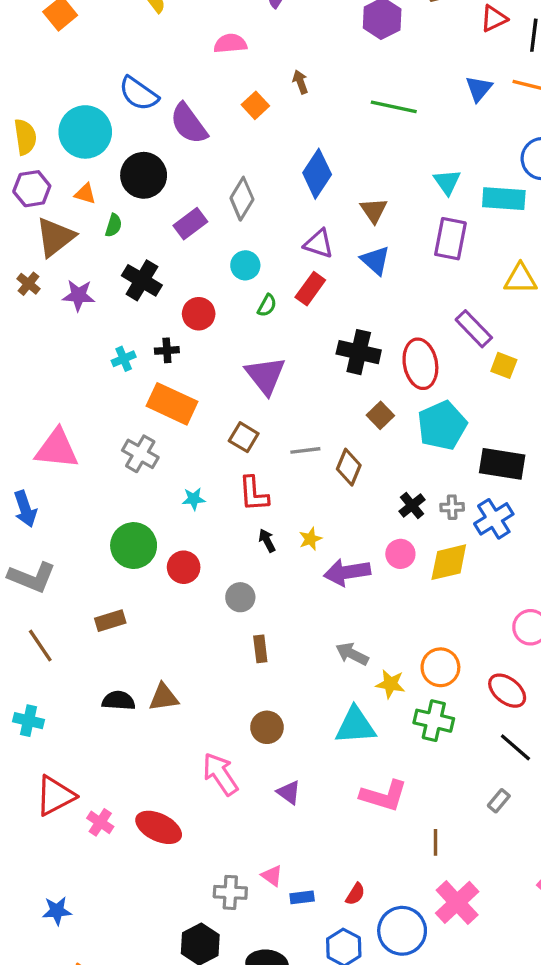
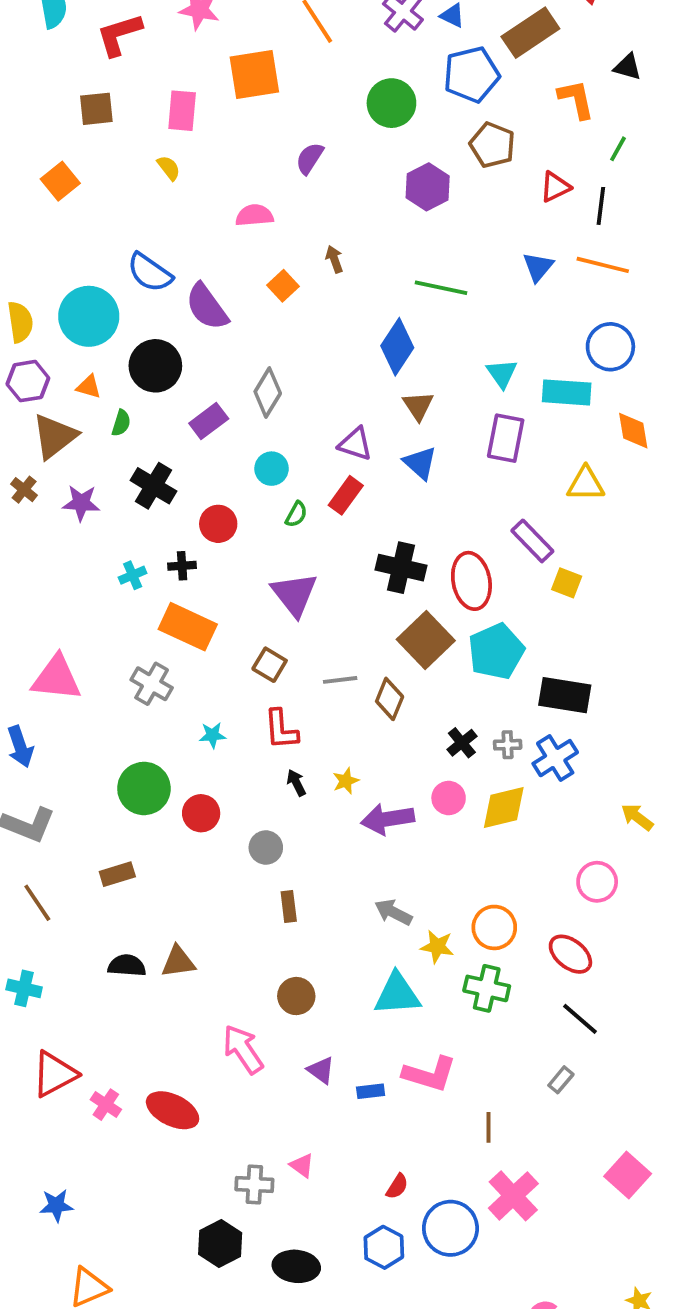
blue diamond: (317, 174) -> (397, 347), moved
brown square: (380, 415) -> (426, 640), size x1.8
blue rectangle: (302, 897) -> (371, 1091), moved

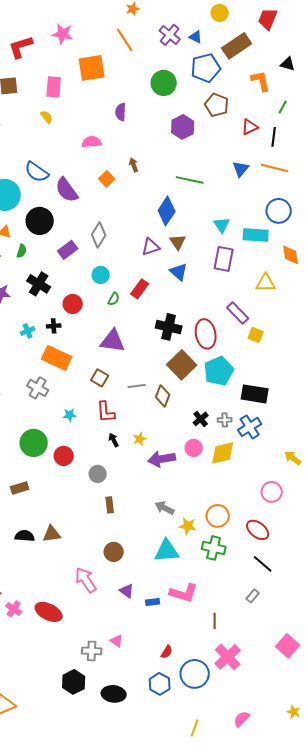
purple semicircle: (310, 158) -> (121, 112), turned -30
purple triangle: (355, 444) -> (151, 247), moved, turned -36
purple triangle: (294, 594) -> (113, 341), turned -44

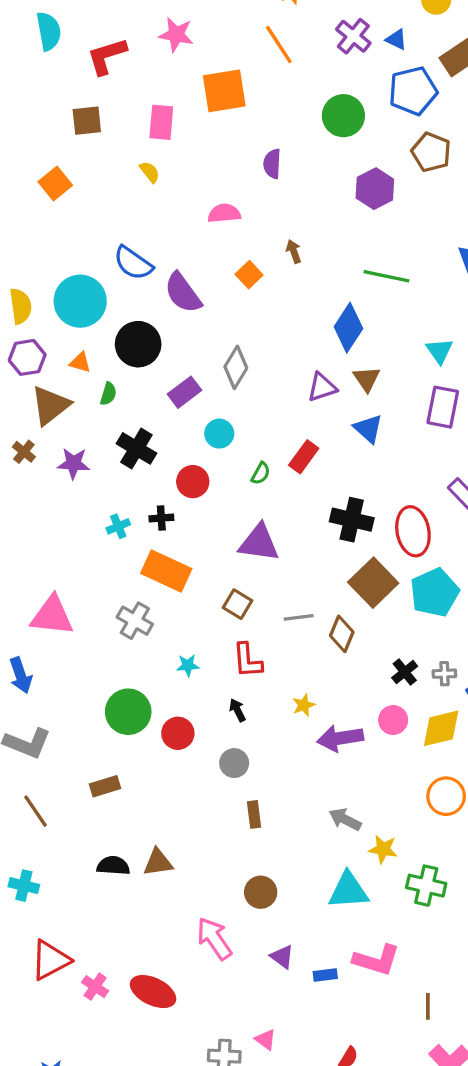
cyan circle: (101, 275) -> (219, 434), moved
black arrow: (114, 440) -> (237, 710), moved
orange circle: (218, 516) -> (446, 796), moved

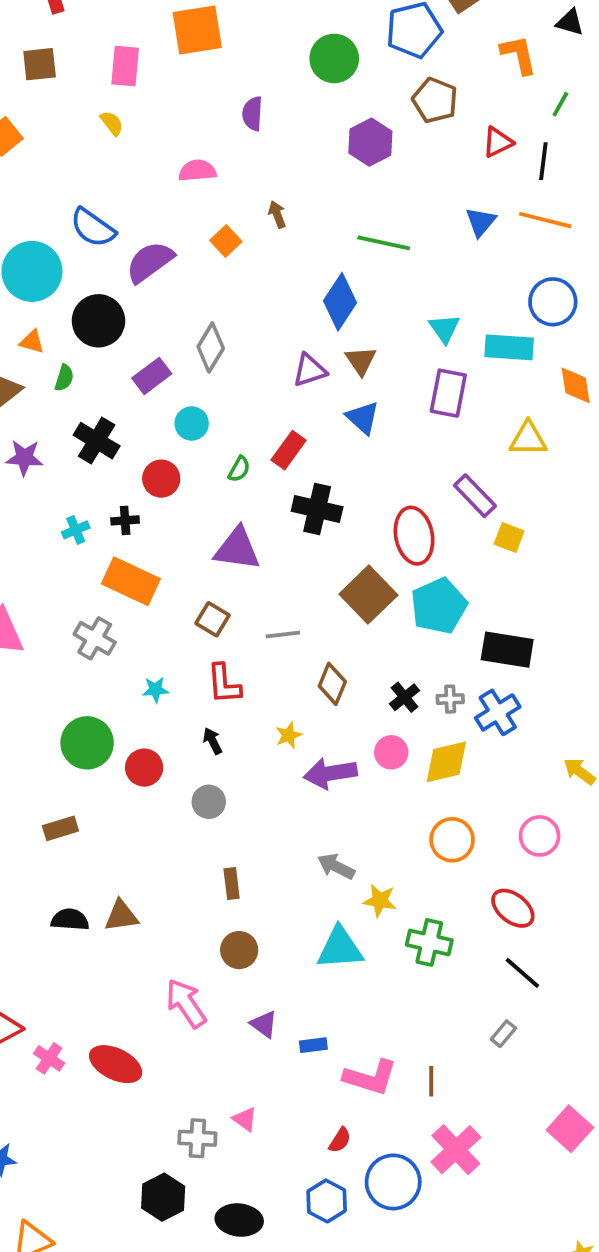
purple semicircle: (183, 293) -> (150, 262), turned 90
black cross: (352, 520) -> (317, 509), moved
brown diamond: (342, 634) -> (332, 684), moved
brown rectangle: (254, 814) -> (232, 884), moved
pink L-shape: (377, 960) -> (370, 1077), moved

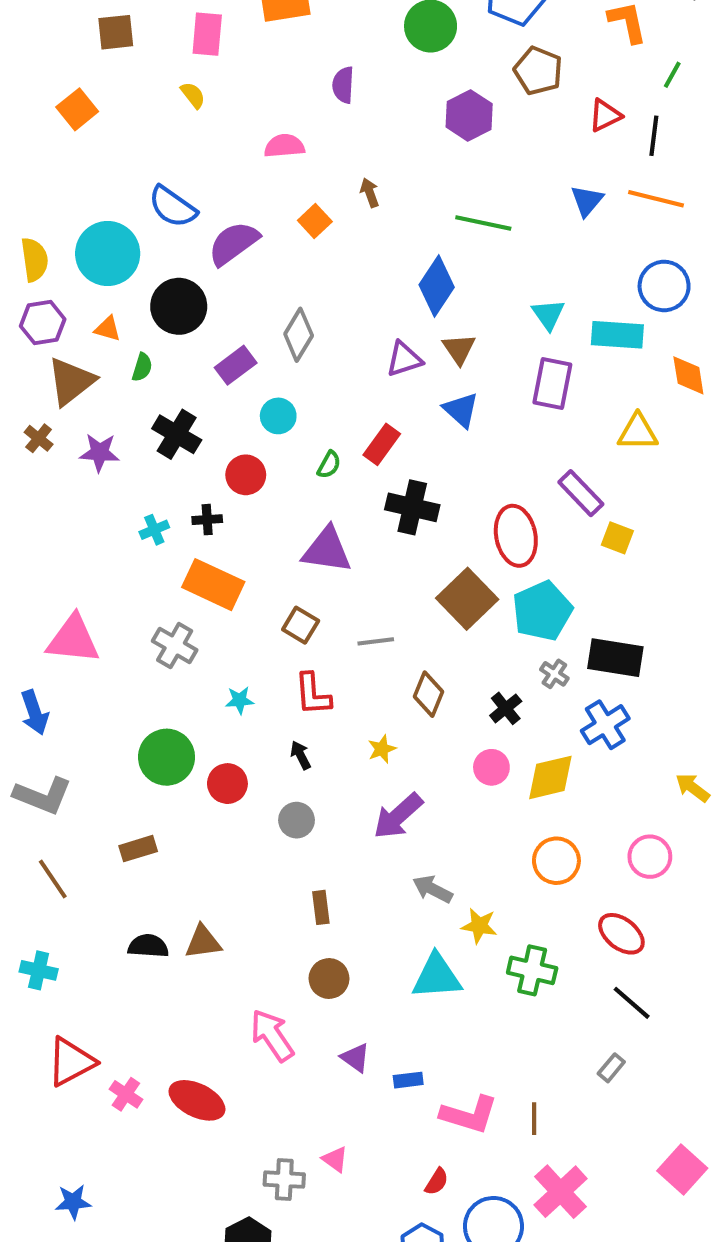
gray cross: (450, 699) -> (554, 674), moved, turned 36
purple arrow: (330, 773) -> (398, 816), moved, turned -33

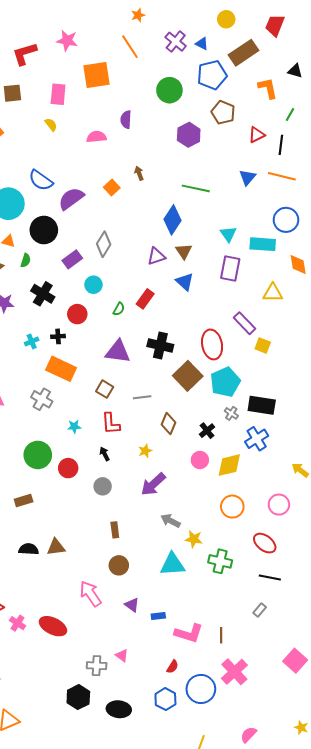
pink semicircle: (284, 146) -> (97, 137), moved
black cross: (412, 507) -> (160, 346), moved
black line: (632, 1003) -> (270, 578), turned -30

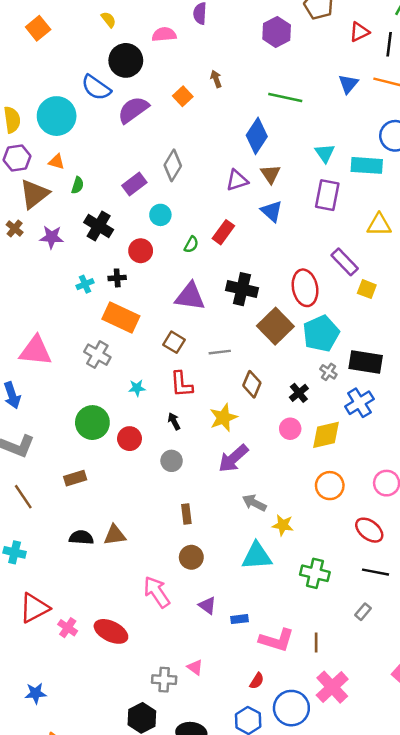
black circle: (44, 230) -> (126, 60), moved
yellow star: (145, 451) -> (223, 418), size x1.6
green cross: (220, 561) -> (315, 573), moved

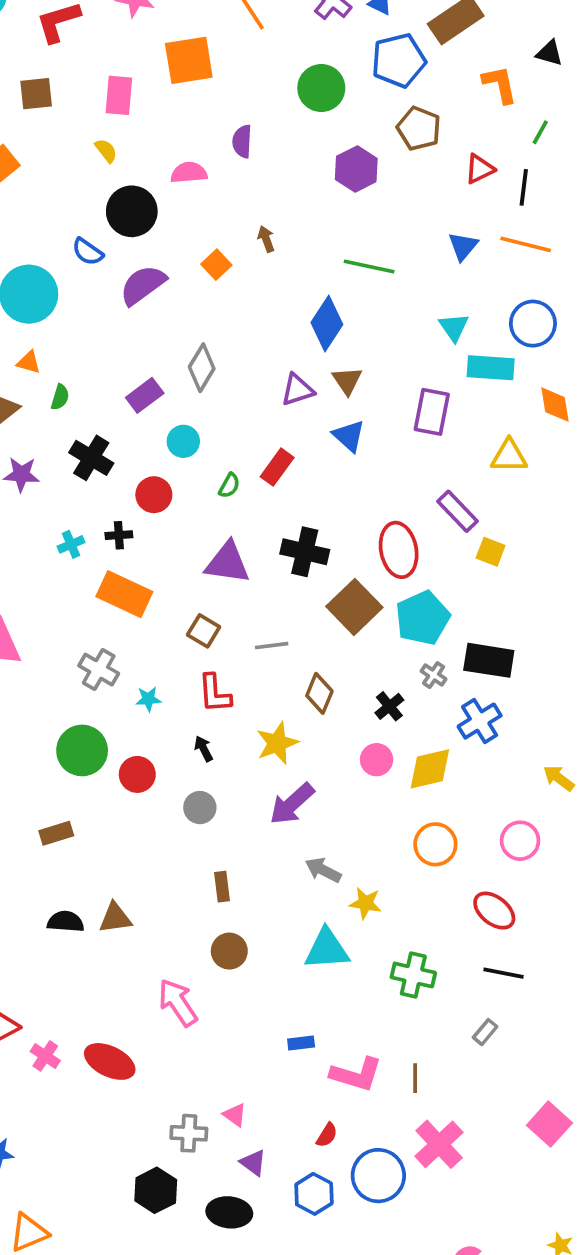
blue semicircle: (96, 88) -> (88, 252), size x0.7
cyan triangle: (325, 153) -> (454, 327), moved
gray cross: (97, 355) -> (99, 670), moved
purple triangle: (207, 605) -> (253, 1163), moved

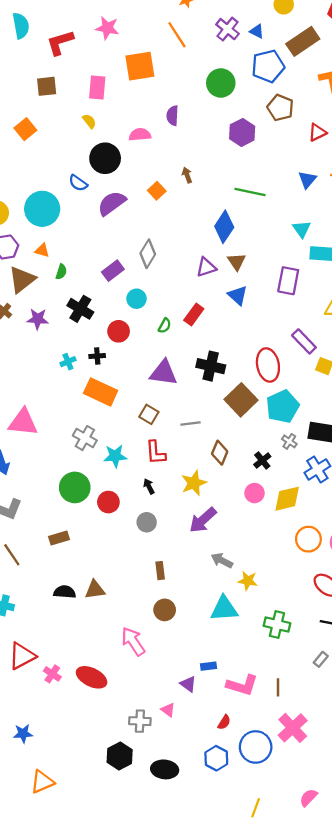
cyan star: (148, 699) -> (115, 456), size x1.5
orange circle: (435, 844) -> (308, 539), moved
purple triangle: (253, 1163) -> (188, 684), moved

